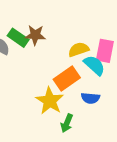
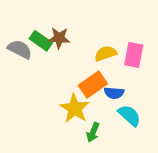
cyan semicircle: (94, 65) -> (129, 115), moved
blue semicircle: (90, 98) -> (114, 93), moved

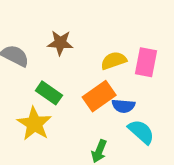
green rectangle: (41, 41) -> (49, 93), moved
yellow star: (75, 108) -> (34, 124), moved

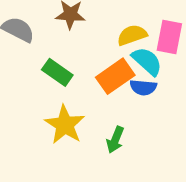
yellow star: (34, 124) -> (65, 125), moved
cyan semicircle: (141, 132) -> (147, 61), moved

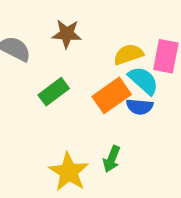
green rectangle: (57, 72) -> (54, 92), turned -72
yellow star: (65, 125) -> (69, 172), moved

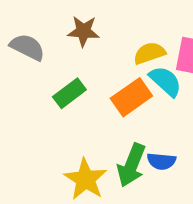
blue semicircle: (140, 107) -> (161, 161), moved
green arrow: (112, 159) -> (131, 165), size x1.5

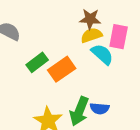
brown star: (83, 31) -> (90, 19), moved
orange rectangle: (131, 97) -> (62, 69), moved

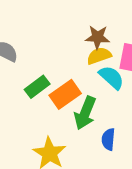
blue semicircle: (100, 109) -> (108, 139), turned 90
green arrow: (79, 111) -> (85, 113), moved

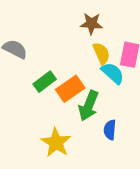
brown star: (97, 37) -> (91, 24), moved
yellow semicircle: (99, 56) -> (101, 53), turned 85

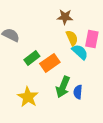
green arrow: (89, 106) -> (63, 87), moved
yellow star: (56, 143) -> (28, 97), moved

